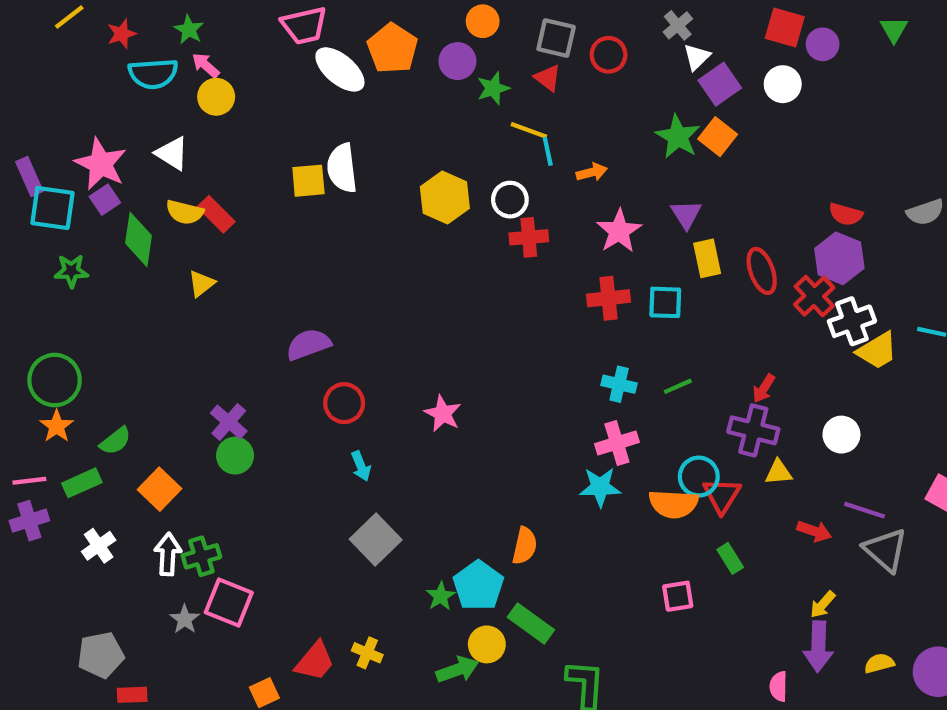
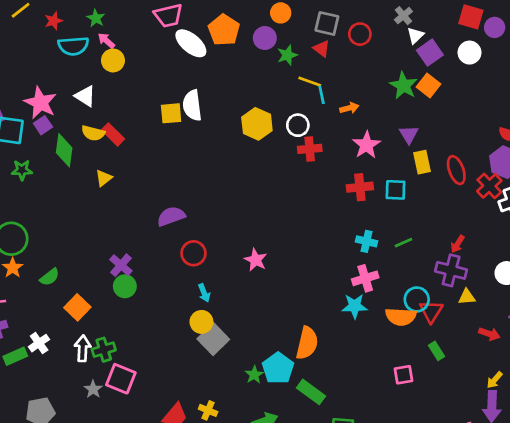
green rectangle: (82, 483) -> (15, 356), moved
orange semicircle: (525, 546) -> (307, 343), size x1.4
yellow circle: (487, 644) -> (201, 322), moved

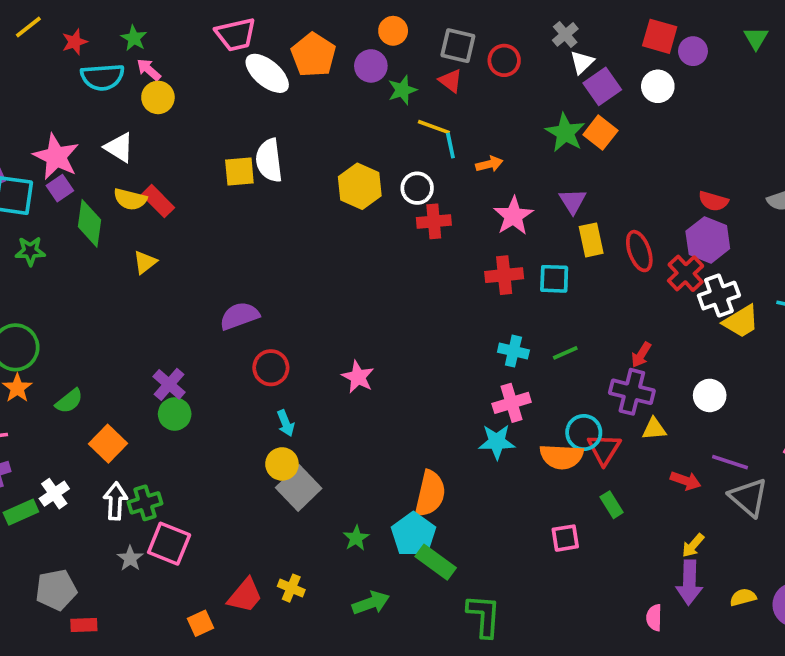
cyan pentagon: (278, 368) -> (413, 534), moved

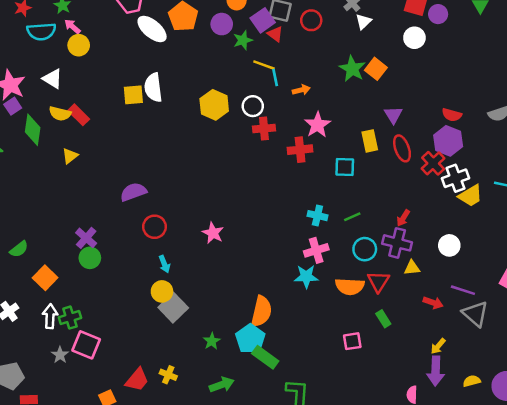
purple square: (602, 86) -> (263, 20), moved
purple triangle: (573, 201) -> (393, 115), moved
red cross: (504, 275) -> (300, 150), moved
cyan circle: (584, 433) -> (365, 249), moved

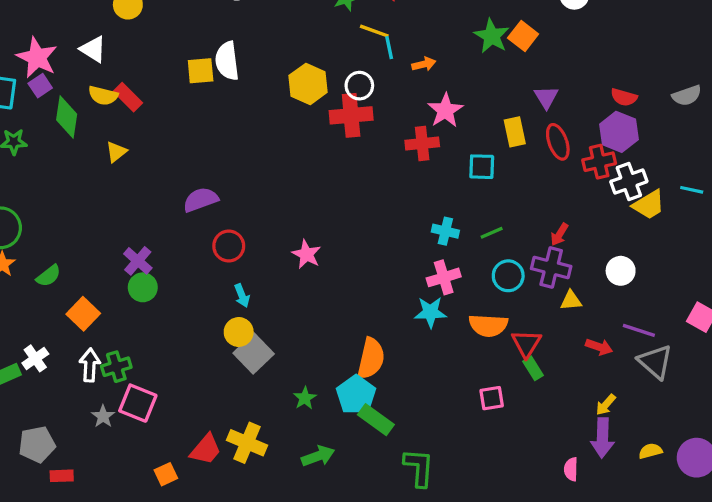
red cross: (264, 128) -> (351, 115), moved, size x1.4
red cross: (433, 163) -> (599, 162), turned 30
red triangle: (378, 281) -> (526, 344), moved
yellow cross: (168, 375) -> (247, 443), size x1.6

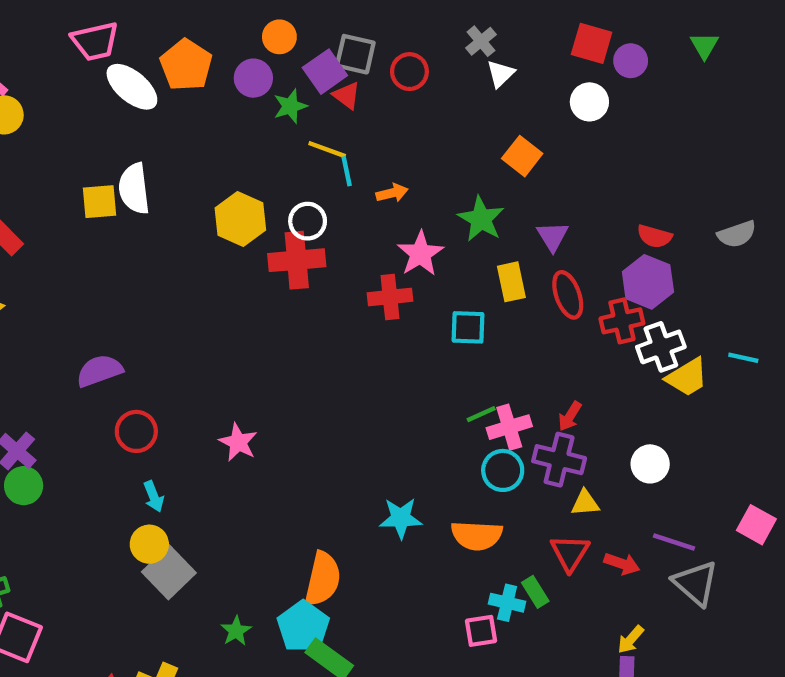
green star: (492, 36) -> (481, 219), moved
cyan cross: (445, 231) -> (507, 603), moved
pink cross: (444, 277) -> (509, 427), moved
red triangle: (526, 344) -> (570, 553), moved

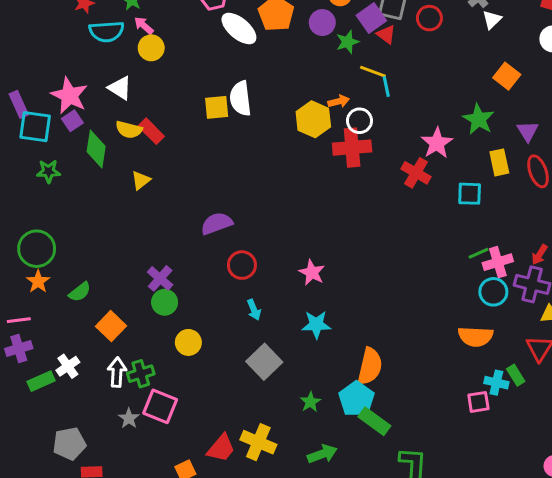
orange arrow: (392, 193) -> (339, 101), moved
red cross: (390, 297) -> (416, 173), turned 36
cyan star: (401, 518) -> (316, 325), moved
yellow circle: (149, 544) -> (188, 342), moved

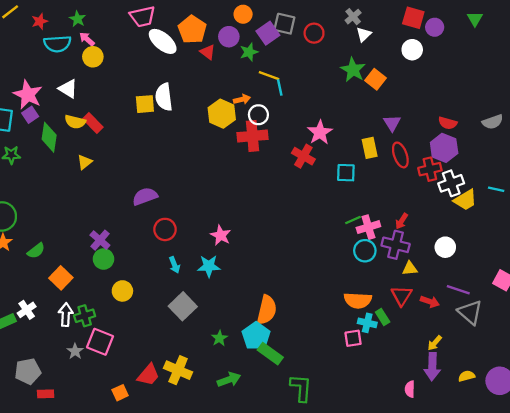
red triangle: (386, 34) -> (208, 52), moved
green star: (478, 119) -> (353, 70), moved
cyan star: (316, 325) -> (209, 266), moved
orange semicircle: (476, 336) -> (358, 300), moved

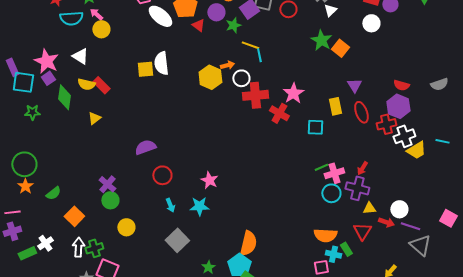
red cross: (253, 136) -> (255, 95), moved
white circle: (445, 247) -> (399, 209), moved
red arrow: (430, 302) -> (386, 222), moved

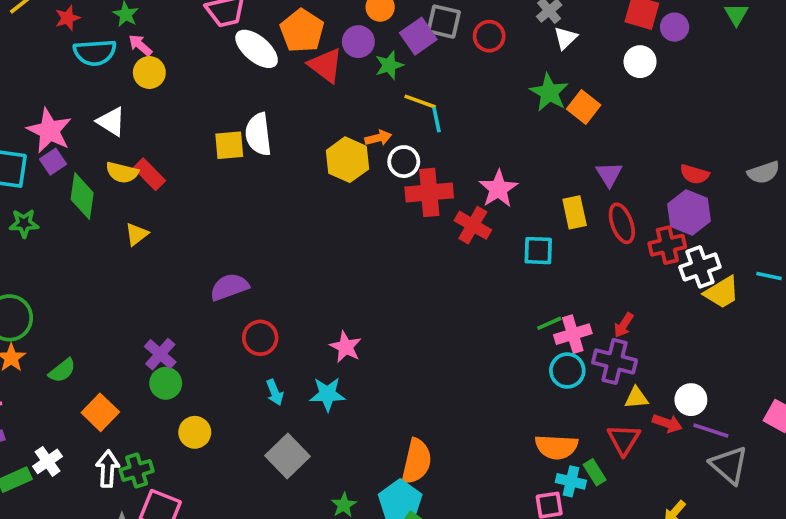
red triangle: (198, 25) -> (326, 65), size x1.5

